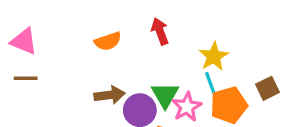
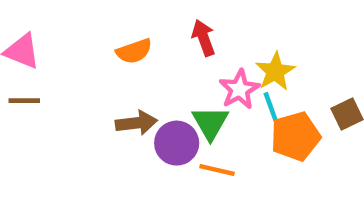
pink star: (187, 107) -> (239, 89), moved

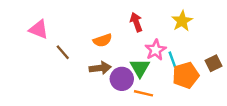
orange semicircle: (134, 51) -> (102, 40), moved
yellow star: (275, 71) -> (182, 21), moved
brown line: (24, 101) -> (63, 52), moved, turned 49

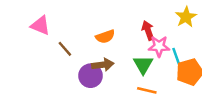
red arrow: (136, 22) -> (148, 30), moved
pink star: (156, 50) -> (159, 46), turned 30
purple circle: (122, 79) -> (91, 76), moved

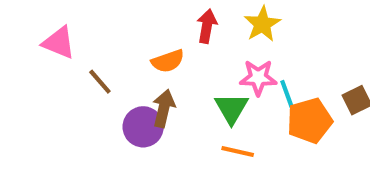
yellow star: (186, 17) -> (262, 24), moved
red arrow: (148, 30) -> (207, 26), moved, turned 30
brown arrow: (103, 65) -> (164, 108), turned -70

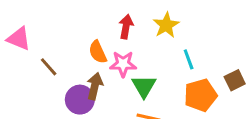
orange semicircle: (168, 61) -> (98, 52), turned 85
pink star: (258, 78) -> (123, 64), moved
cyan line: (287, 94) -> (189, 59), moved

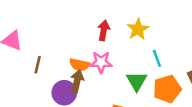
orange semicircle: (98, 52) -> (79, 65), moved, turned -54
brown line: (49, 67) -> (38, 65), turned 54
green triangle: (144, 86) -> (137, 81), moved

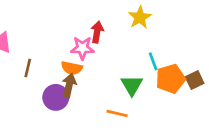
yellow star: (138, 29) -> (140, 17), moved
pink star: (101, 62) -> (82, 48), moved
orange pentagon: (167, 89) -> (171, 79), moved

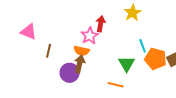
pink star: (82, 48) -> (90, 36), turned -30
orange pentagon: (171, 79) -> (156, 59), turned 30

